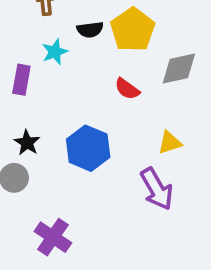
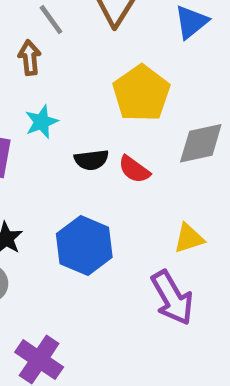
black semicircle: (90, 30) -> (91, 160), moved

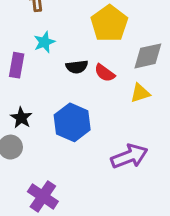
yellow triangle: (189, 238) -> (140, 93), moved
purple arrow: (172, 298) -> (129, 156), turned -81

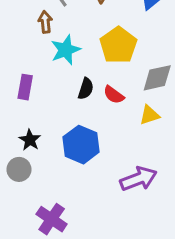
cyan star: (44, 42) -> (66, 50), moved, size x1.4
black semicircle: (77, 67) -> (86, 89), turned -65

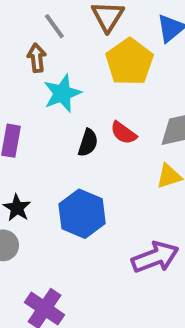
yellow pentagon: (118, 45) -> (129, 62), moved
red semicircle: (114, 95) -> (124, 133), moved

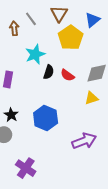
brown arrow: (37, 58) -> (14, 28), moved
black semicircle: (88, 143) -> (49, 72), moved

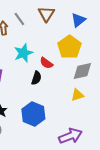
yellow pentagon: (71, 38) -> (69, 47), moved
black semicircle: (49, 72) -> (36, 78), moved
red semicircle: (67, 75) -> (46, 63), moved

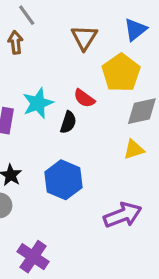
brown triangle: (46, 14) -> (84, 38), moved
gray line: (19, 19) -> (27, 15), moved
cyan star: (23, 53) -> (38, 103), moved

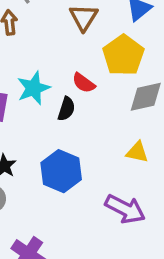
yellow triangle: (134, 149) -> (137, 152), moved, turned 30
purple arrow: (123, 215) -> (125, 209), turned 48

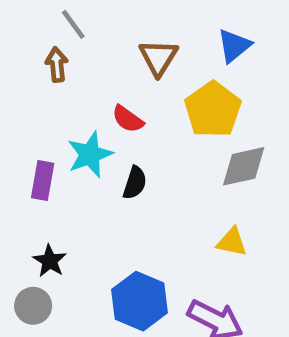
red semicircle: (84, 83) -> (128, 119), moved
blue hexagon: (61, 171) -> (140, 301), moved

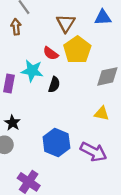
blue triangle: (234, 46) -> (103, 17), turned 36
yellow pentagon: (213, 110) -> (77, 50), moved
cyan star: (90, 154) -> (32, 71), turned 30

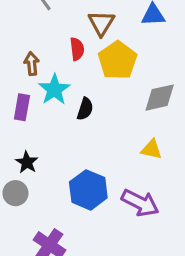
brown arrow: (16, 27) -> (32, 64), moved
red semicircle: (51, 53) -> (77, 49), moved, turned -133
cyan star: (32, 71) -> (54, 89), turned 30

